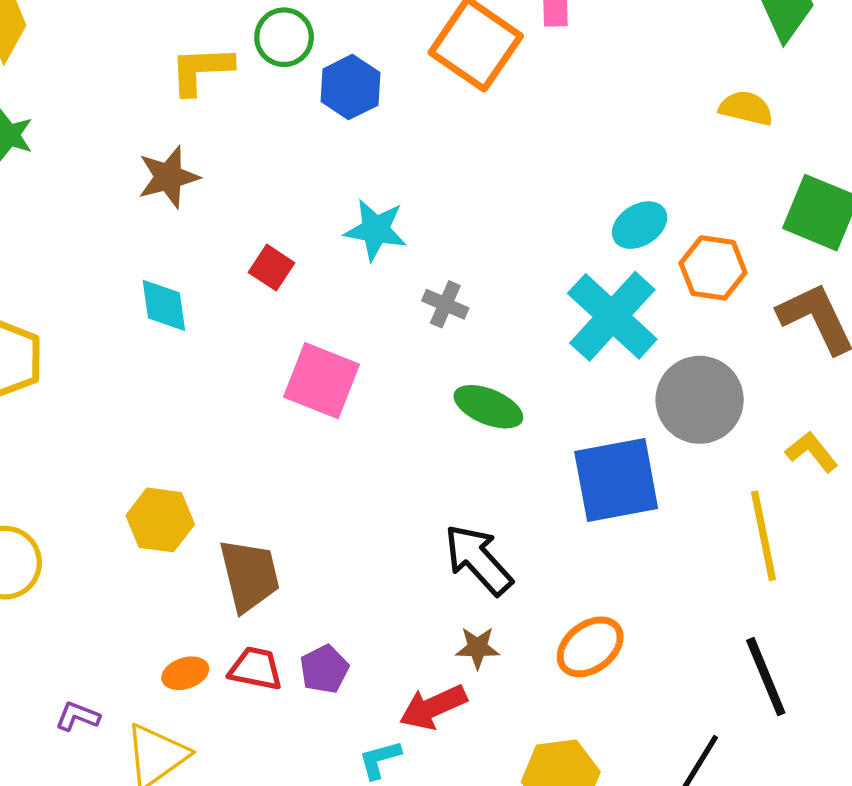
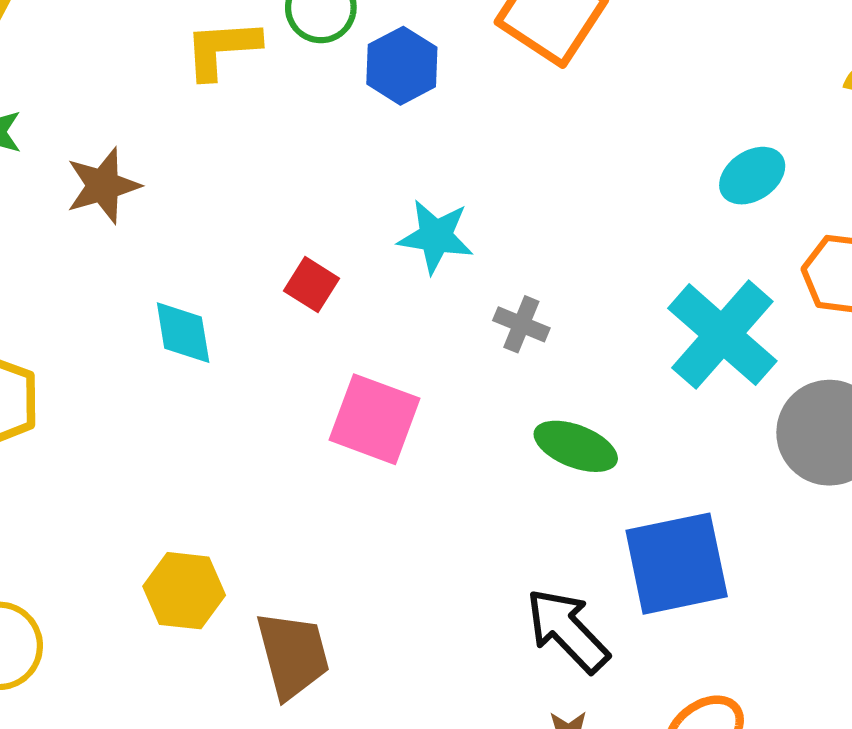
brown star: (168, 177) -> (103, 186), moved
cyan ellipse: (640, 225) -> (752, 176), moved
blue square: (616, 480) -> (677, 564), moved

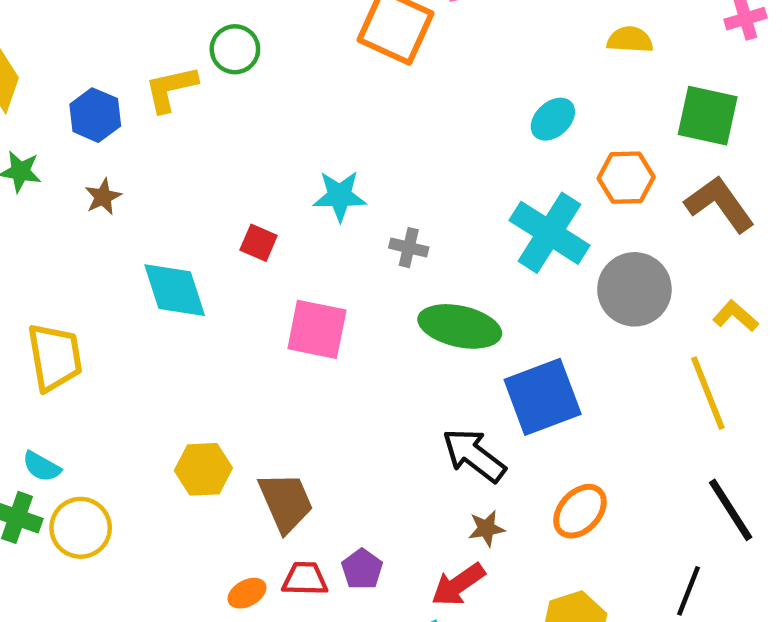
blue hexagon: (402, 66) -> (95, 115), moved
brown star: (103, 186) -> (103, 197), size x0.7
cyan diamond: (183, 333) -> (175, 290), size x1.4
green ellipse: (576, 446) -> (460, 326), size x1.4

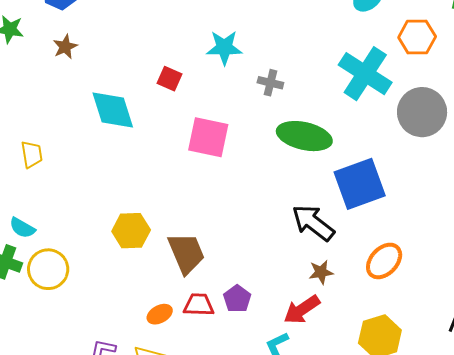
yellow trapezoid: (55, 357) -> (32, 154), size x0.6

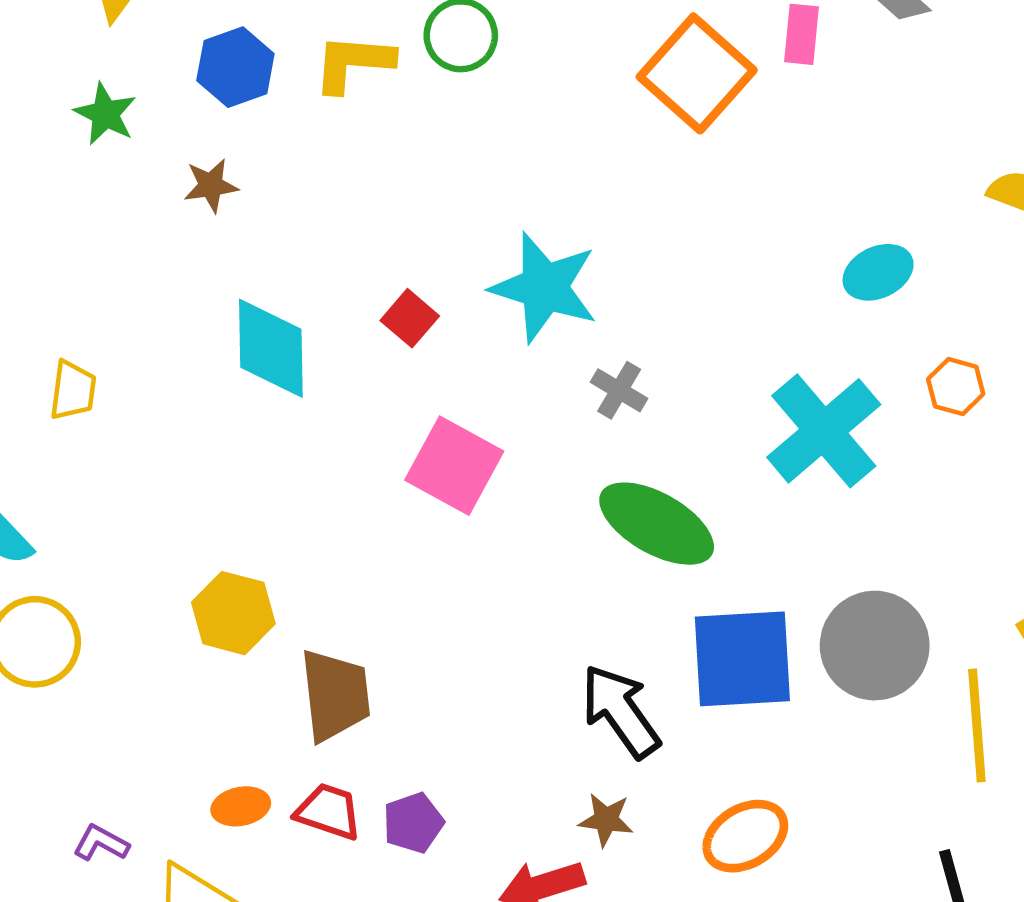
orange hexagon: (417, 37) -> (956, 387), size x0.7
cyan star: (224, 48) -> (544, 287), size x1.4
gray circle: (422, 112) -> (875, 646), moved

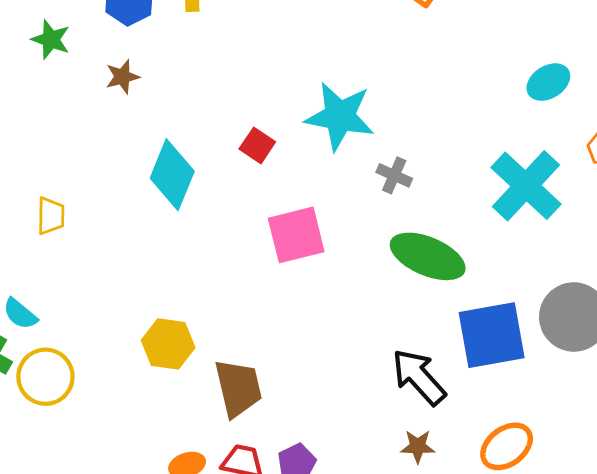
cyan diamond: (271, 348) -> (172, 175), turned 30
pink square: (454, 466) -> (296, 235), turned -36

